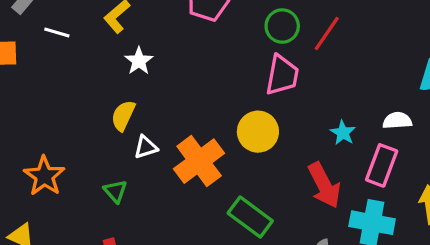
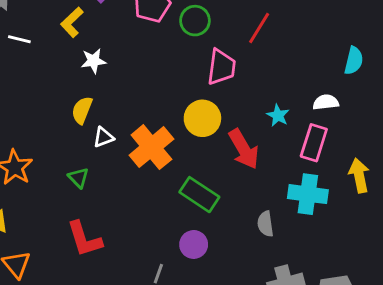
green circle: (282, 26) -> (195, 21), moved
white star: (139, 61) -> (93, 61), turned 30
red arrow: (324, 185) -> (244, 149), moved

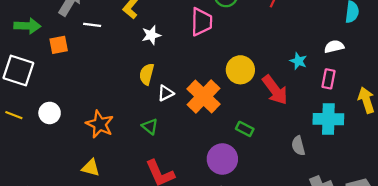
pink trapezoid: (221, 67) -> (201, 22), moved
pink rectangle: (314, 143) -> (328, 79), size x0.7
green rectangle: (199, 195) -> (245, 129), size x0.6
purple circle: (194, 244) -> (222, 159), moved, size x1.4

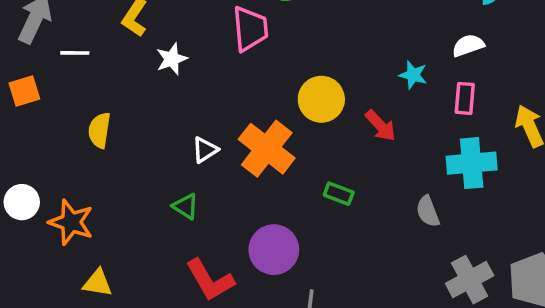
yellow semicircle: (147, 74) -> (99, 130), moved
red arrow: (275, 90) -> (380, 126), size x0.7
orange star: (100, 124) -> (71, 222), moved
purple circle: (222, 159) -> (274, 250), moved

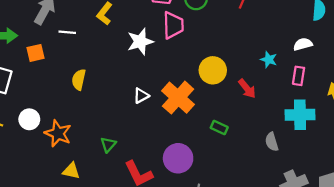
white star: (172, 59) -> (140, 42), moved, size x1.4
green triangle: (186, 206) -> (108, 145), moved, turned 35

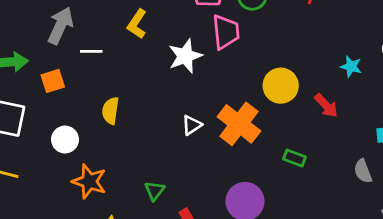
white circle: (29, 119) -> (65, 140), moved

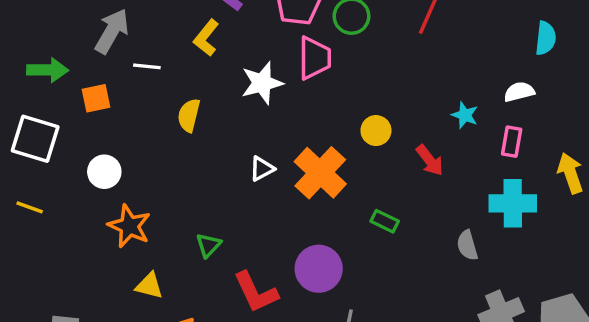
yellow circle: (281, 86) -> (376, 131), size x0.7
yellow semicircle: (111, 111) -> (189, 115), moved

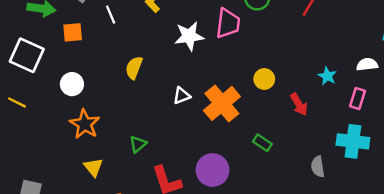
white line: (147, 66) -> (111, 15), turned 54
yellow semicircle: (189, 115) -> (134, 68), moved
yellow triangle: (149, 286) -> (93, 167), turned 30

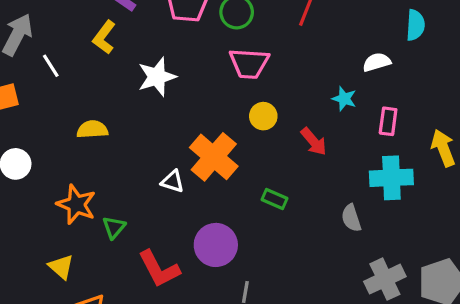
pink trapezoid: (228, 23) -> (249, 63), moved, turned 96
white semicircle: (367, 64) -> (377, 62), moved
yellow semicircle: (134, 68) -> (92, 129), turned 75
white triangle: (182, 96) -> (173, 181), moved, turned 48
orange star: (85, 124) -> (76, 204), moved

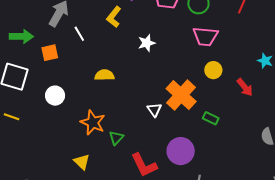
white star: (157, 77) -> (147, 43), size x0.7
white triangle: (173, 181) -> (154, 110), turned 35
green rectangle: (275, 199) -> (211, 118), moved

